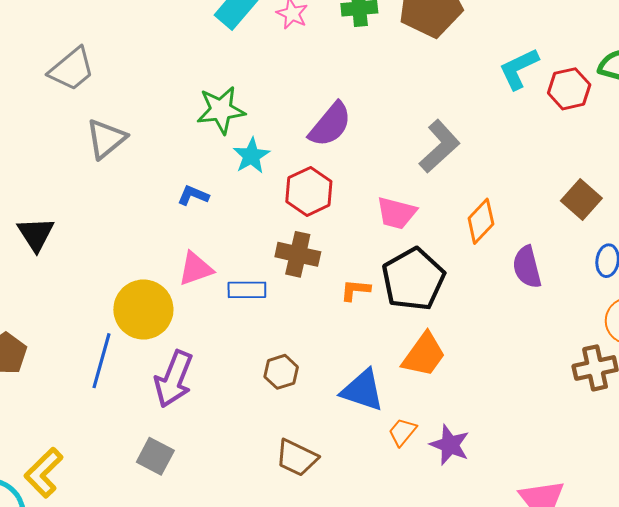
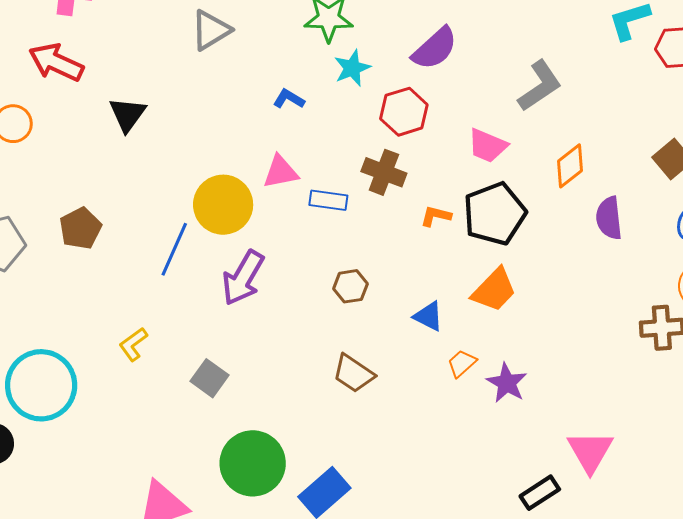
blue triangle: (363, 390) -> (428, 316), size x0.7
gray square: (155, 456) -> (210, 378), moved
yellow L-shape: (44, 473) -> (133, 344), moved, size x0.7

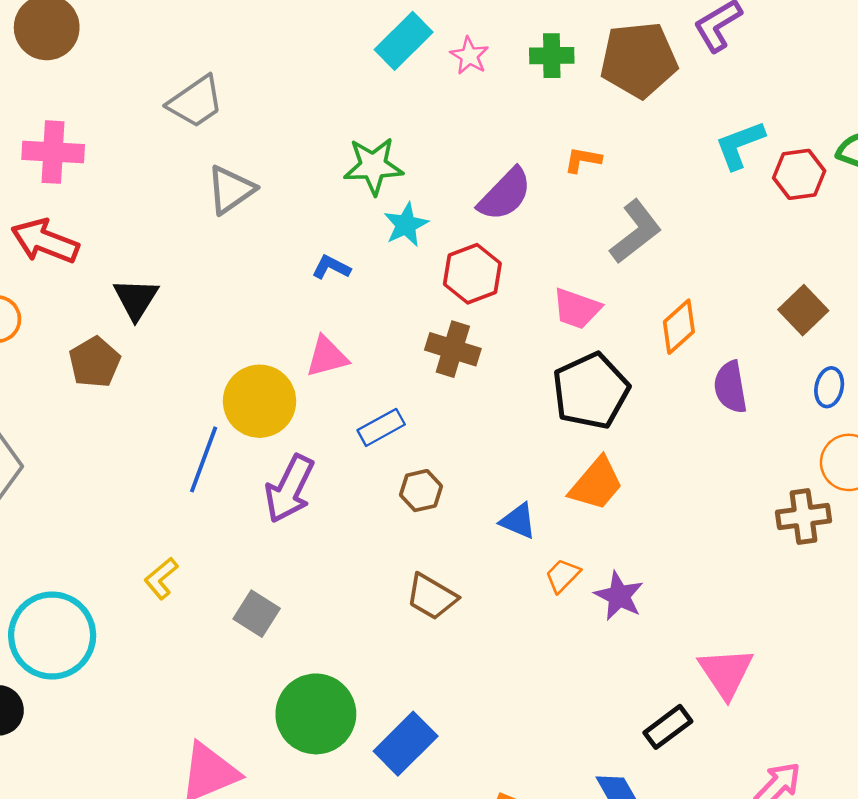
blue rectangle: (328, 200) -> (381, 427), moved, turned -33
orange L-shape: (436, 216) -> (583, 160), moved
brown pentagon: (80, 228) -> (95, 362), moved

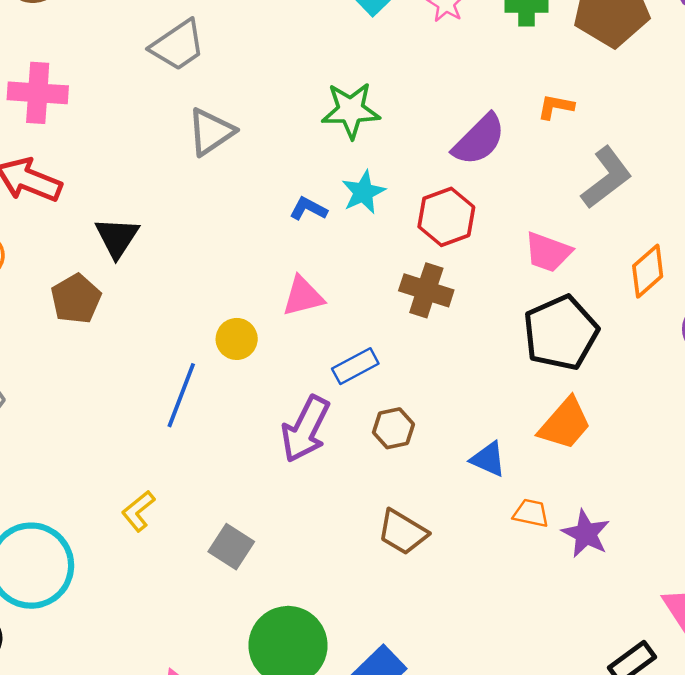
cyan star: (406, 225) -> (363, 192), moved
yellow circle: (260, 401) -> (237, 339), size x0.6
purple arrow: (290, 489) -> (305, 429), moved
orange trapezoid: (563, 576) -> (531, 513), turned 57

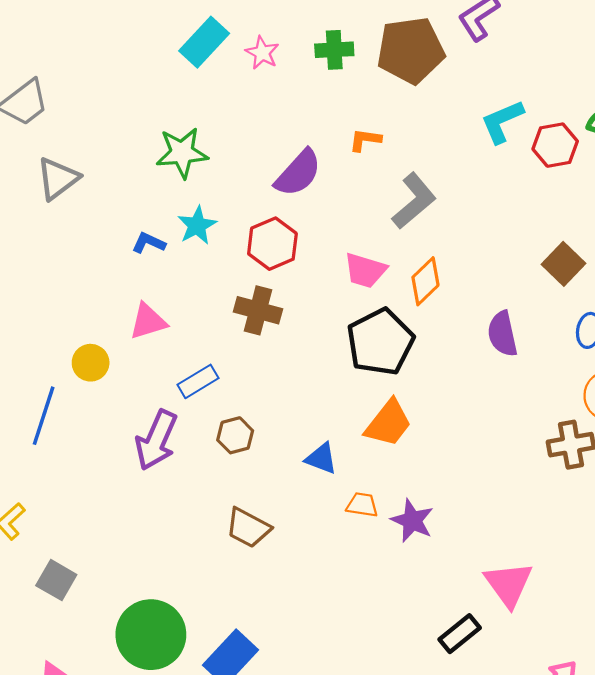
orange diamond: (648, 271) -> (425, 281), moved
gray square: (231, 547) -> (56, 580), moved

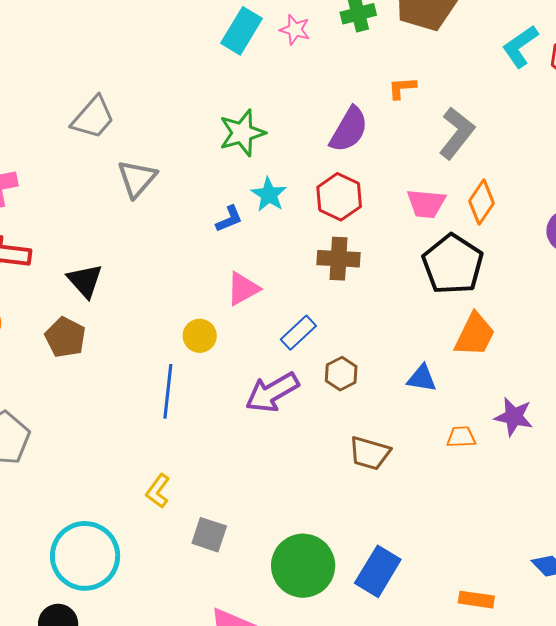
blue L-shape: (149, 243) -> (229, 219), turned 144
purple arrow: (156, 440) -> (272, 392), turned 48
orange trapezoid: (362, 505) -> (461, 437), moved

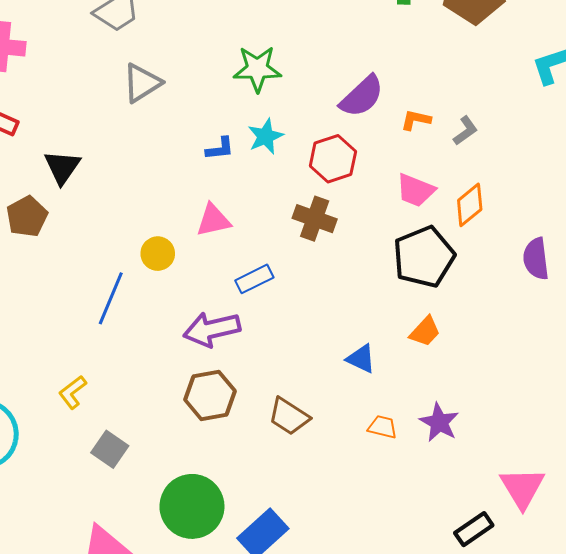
orange L-shape: (402, 88) -> (416, 120), moved
gray L-shape: (457, 133) -> (465, 131), size x0.6
orange trapezoid: (475, 335) -> (425, 332), size x0.7
brown hexagon: (341, 374) -> (210, 395), moved, size x1.5

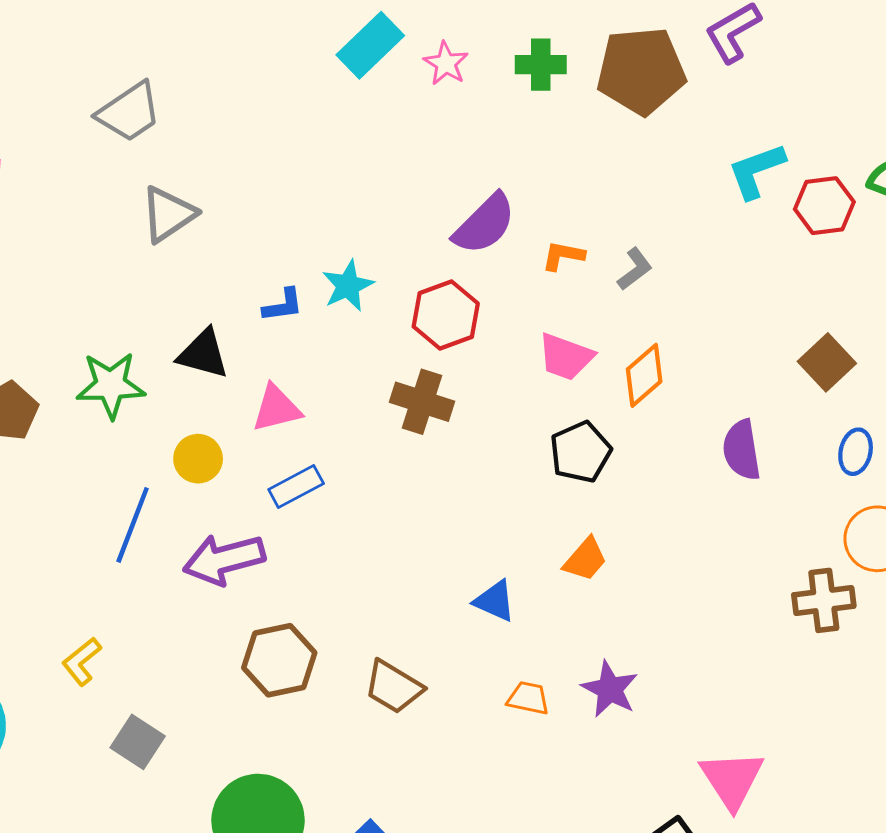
green star: (257, 69) -> (111, 385), moved
black triangle: (62, 167) -> (203, 354), moved, turned -48
black pentagon: (424, 257) -> (581, 452), size x0.7
blue rectangle: (254, 279) -> (296, 487), moved
purple arrow: (212, 329) -> (224, 559), moved

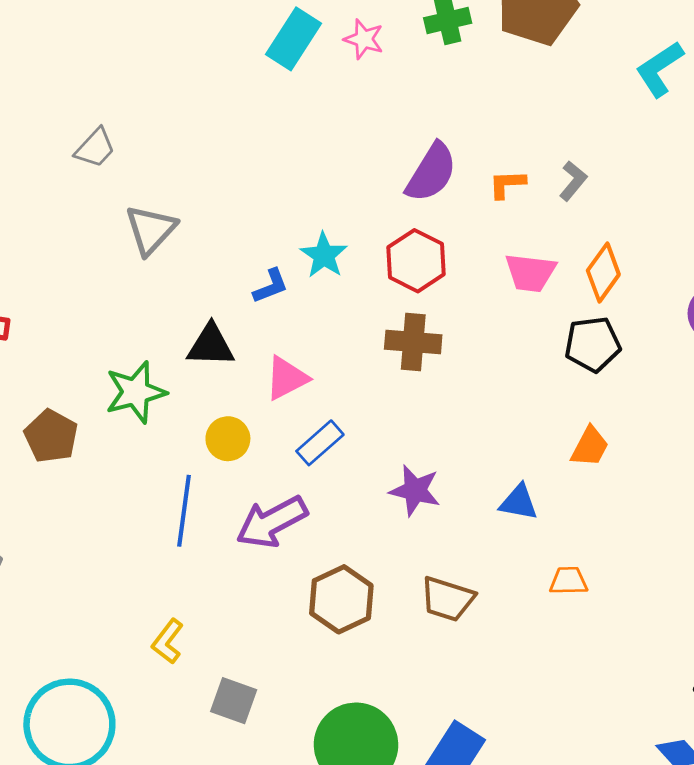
gray trapezoid: (129, 112) -> (95, 148), size x0.7
black pentagon: (581, 452) -> (593, 344), moved, turned 30
purple star: (610, 689) -> (415, 490), moved

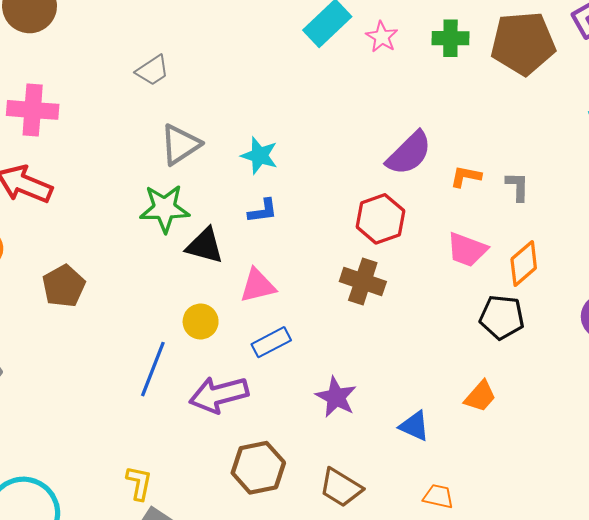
gray L-shape: (573, 181) -> (518, 187), turned -52
cyan star: (324, 255) -> (259, 156), moved, turned -30
green star: (136, 392) -> (165, 208), moved
yellow L-shape: (168, 641) -> (139, 483), moved, turned 140

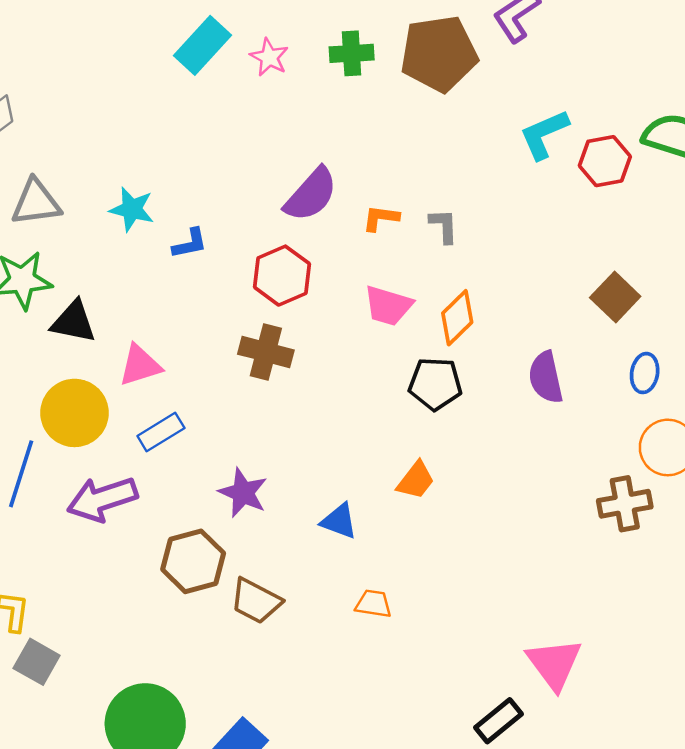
gray triangle: (180, 145) -> (36, 202), turned 30
blue L-shape: (263, 211) -> (190, 244), moved
yellow circle: (201, 322) -> (75, 413), size x1.6
brown hexagon: (258, 468) -> (193, 561), moved

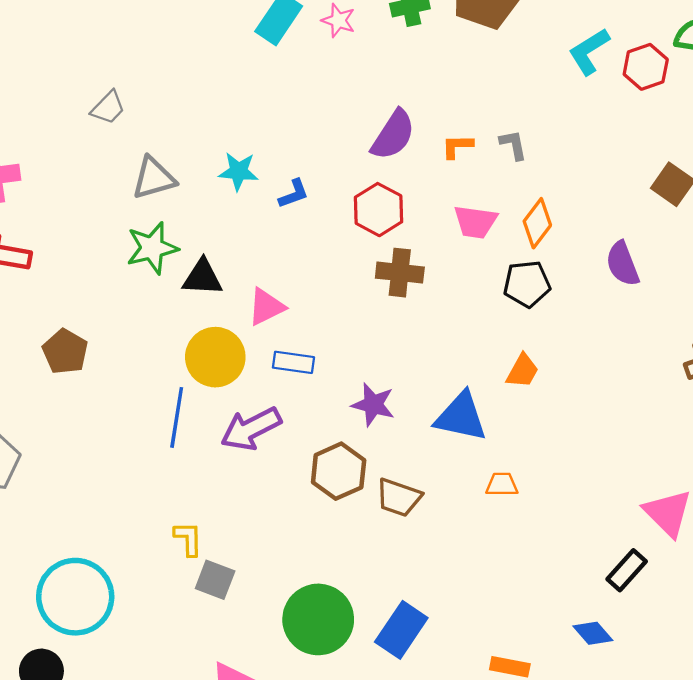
brown cross: (266, 352) -> (400, 273), moved
blue rectangle: (161, 432) -> (293, 362), turned 48
blue triangle: (339, 521) -> (461, 417), size x1.6

